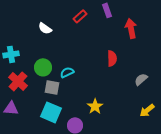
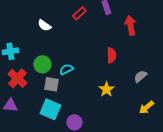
yellow star: (95, 106) -> (106, 89), moved

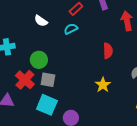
cyan semicircle: (66, 69) -> (71, 29), moved
red cross: (17, 78) -> (25, 80), moved

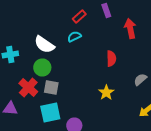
white semicircle: (41, 21) -> (44, 44), moved, size x1.5
cyan square: (47, 105) -> (50, 112), turned -35

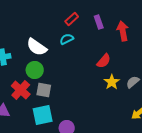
purple rectangle: (106, 10) -> (99, 22), moved
red semicircle: (111, 58) -> (104, 61), turned 42
yellow star: (106, 92) -> (112, 82), moved

